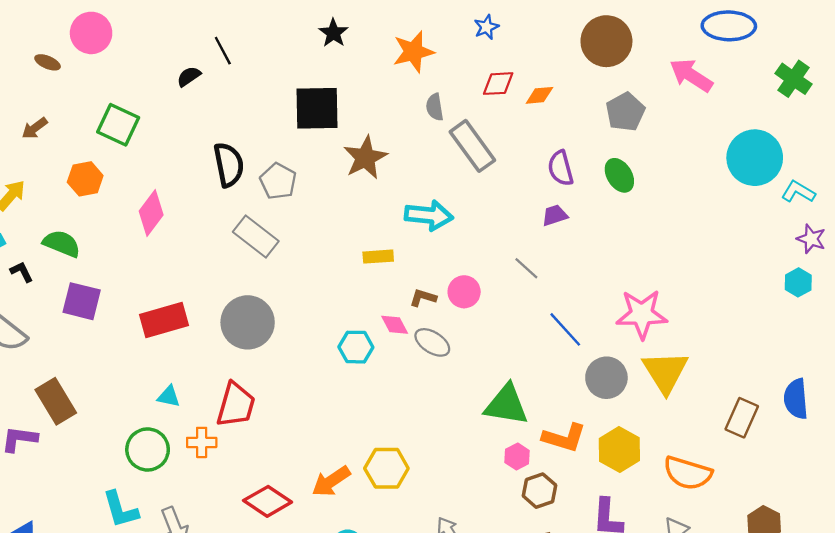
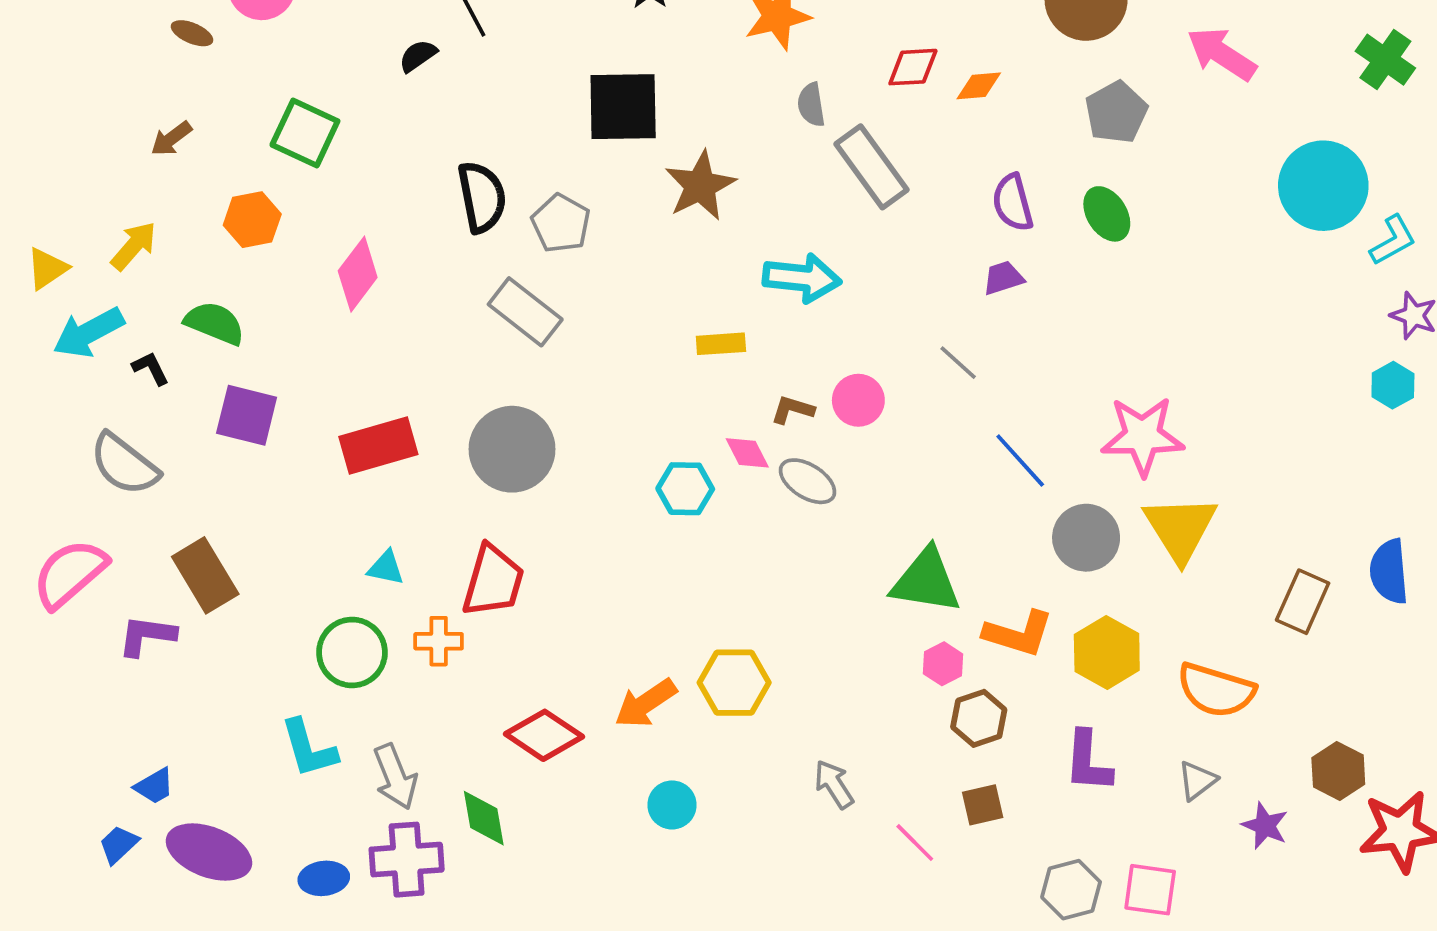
cyan L-shape: (798, 192) -> (1393, 240), turned 120

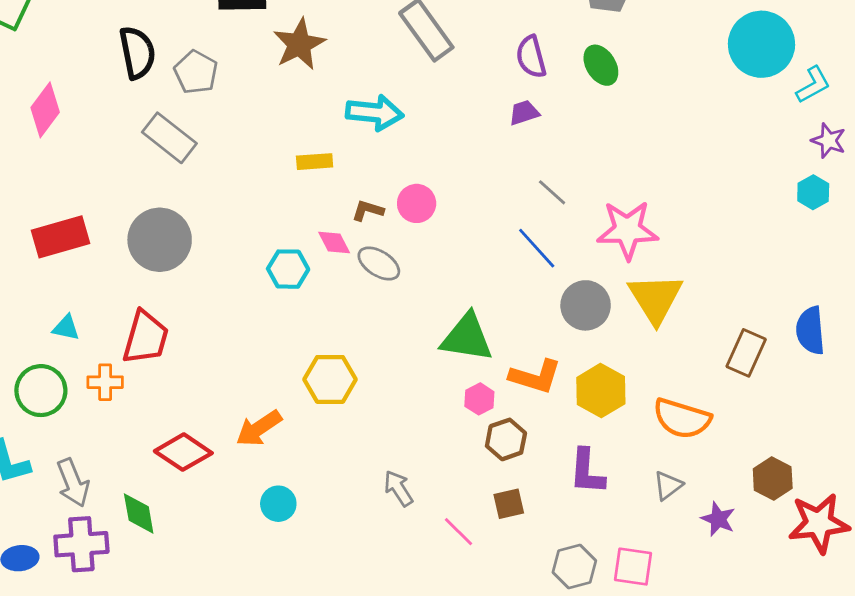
gray line: (958, 363) -> (552, 192), moved
yellow hexagon: (734, 683) -> (330, 379), moved

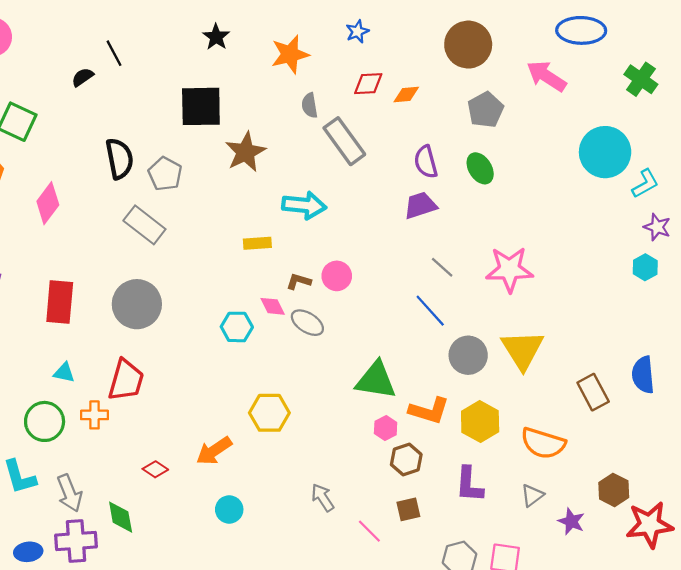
purple trapezoid: (524, 113) -> (420, 205), size x1.4
pink star: (627, 230) -> (509, 269), moved
red rectangle: (60, 237) -> (60, 302), turned -69
brown rectangle: (746, 353) -> (593, 392), turned -52
red diamond: (183, 452) -> (155, 469), size x0.6

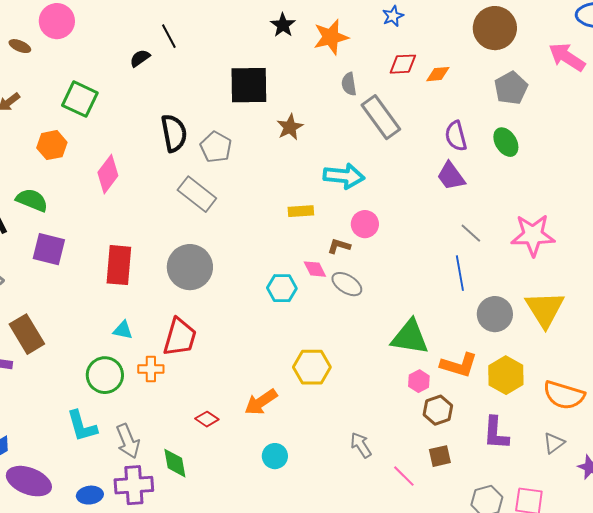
black star: (216, 37) -> (283, 25), moved
brown star: (245, 152) -> (290, 127), size x0.7
purple trapezoid: (420, 205) -> (451, 176), turned -108
pink circle: (337, 276) -> (365, 224), moved
blue line: (430, 311) -> (460, 273), turned 32

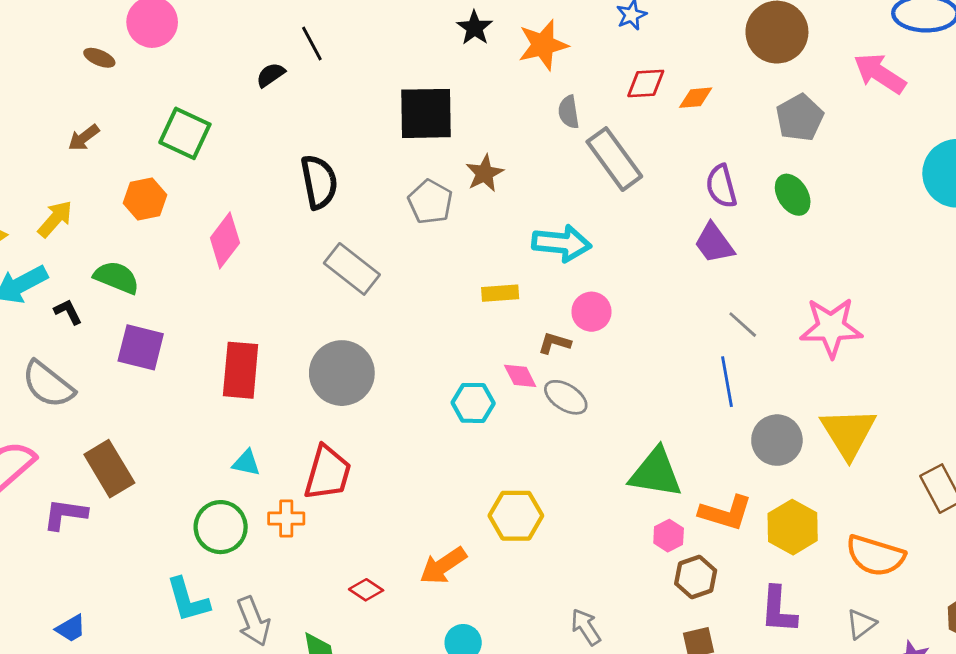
gray pentagon: (216, 147) -> (430, 202), moved

